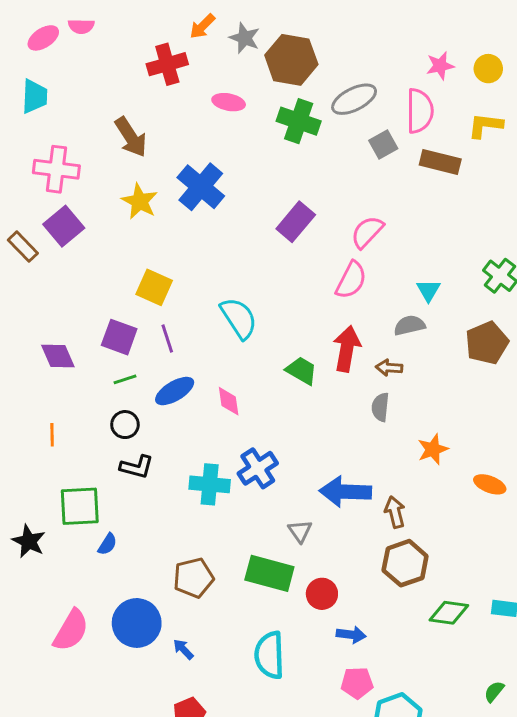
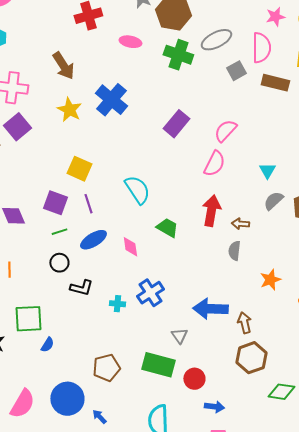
gray semicircle: (409, 325) -> (273, 201), moved, turned -30
green trapezoid: (302, 371) -> (167, 228), moved
black L-shape: (137, 467) -> (81, 288), moved
cyan cross: (210, 484) -> (117, 304), size x0.6

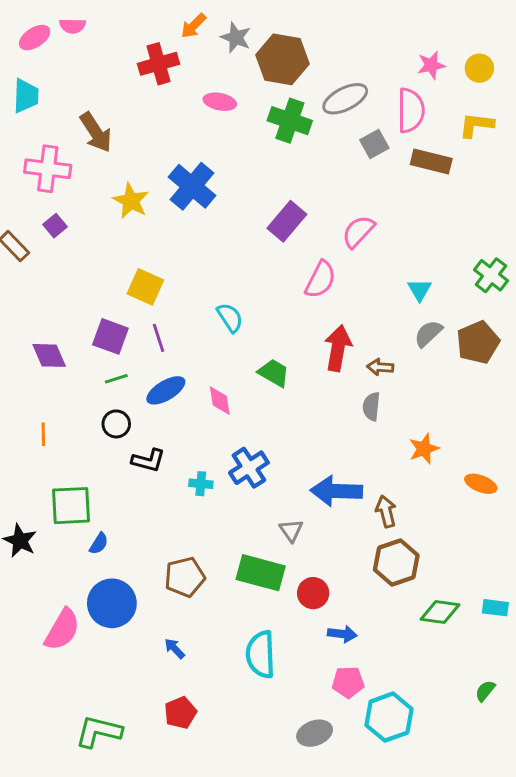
brown arrow: (63, 66) -> (96, 132), moved
purple square: (17, 127) -> (55, 226), size x0.6
pink semicircle: (214, 164) -> (320, 280), moved
cyan semicircle: (137, 190) -> (230, 318), size x0.7
blue circle: (67, 399) -> (112, 603), moved

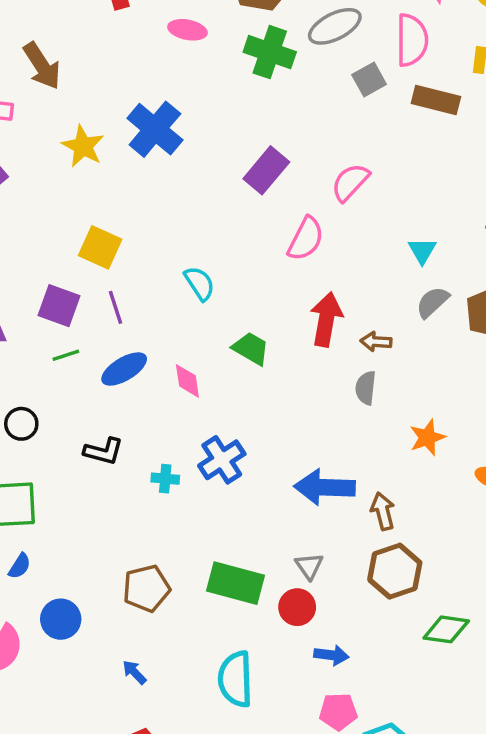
black circle: (116, 424) -> (21, 424), moved
gray triangle: (291, 530) -> (309, 566), moved
blue semicircle: (99, 544) -> (20, 566), moved
blue circle: (112, 603) -> (61, 619), size x0.7

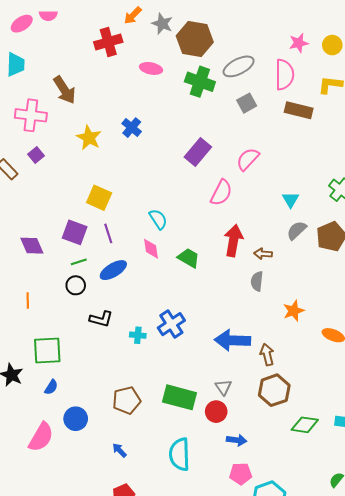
gray square: (369, 79) -> (247, 103), moved
blue cross: (155, 129) -> (132, 128), size x0.6
pink diamond: (187, 381) -> (151, 249), moved
black circle: (21, 424) -> (76, 285), moved

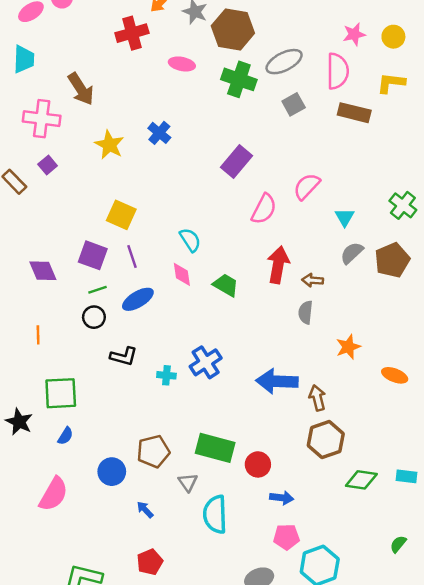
pink semicircle: (248, 159) -> (307, 186), moved
gray triangle: (223, 387) -> (188, 482), moved
blue circle: (76, 419) -> (112, 472), moved

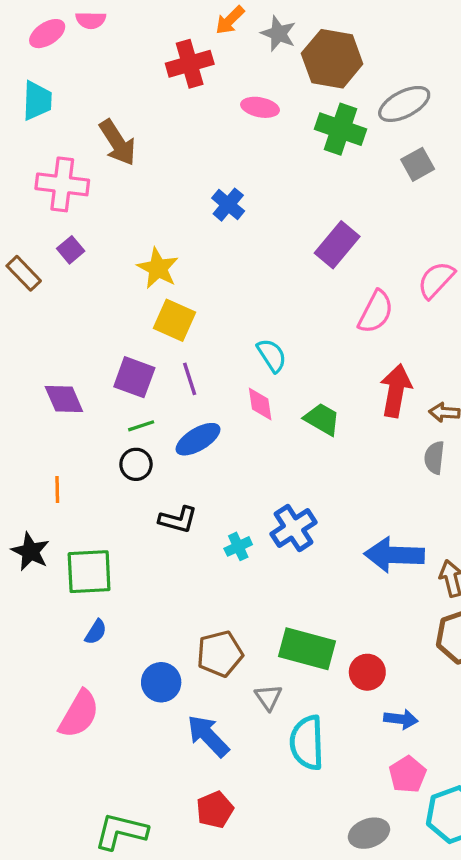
yellow star: (109, 145) -> (158, 268), moved
cyan cross: (166, 375) -> (238, 546), turned -30
black star: (19, 422) -> (30, 552), moved
blue arrow: (145, 510) -> (208, 736), size x1.8
pink pentagon: (286, 537) -> (408, 774), turned -30

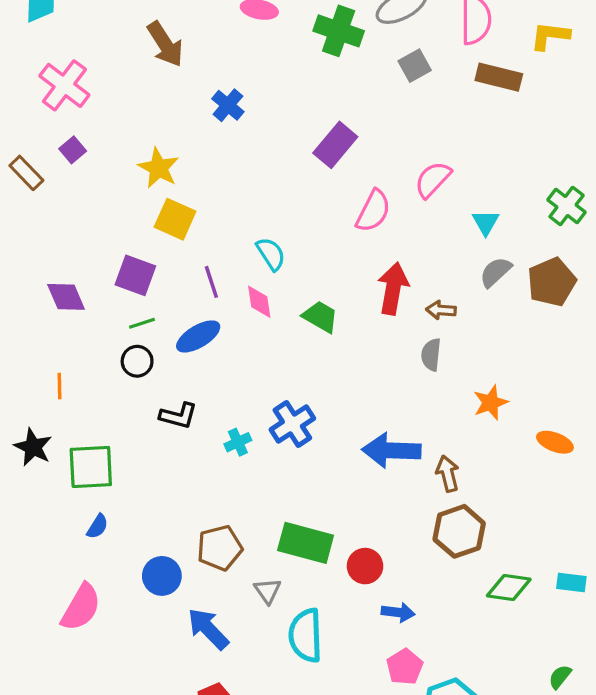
brown arrow: (118, 143) -> (165, 44), moved
pink cross: (62, 184) -> (64, 85), turned 30
purple line: (190, 379) -> (211, 282), moved

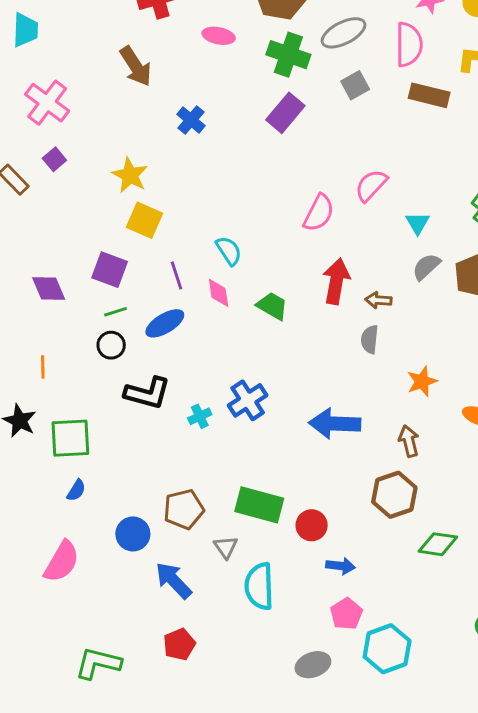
purple rectangle: (335, 145) -> (285, 113), moved
black L-shape: (178, 416) -> (147, 393), size x1.4
brown arrow: (448, 474) -> (409, 441), moved

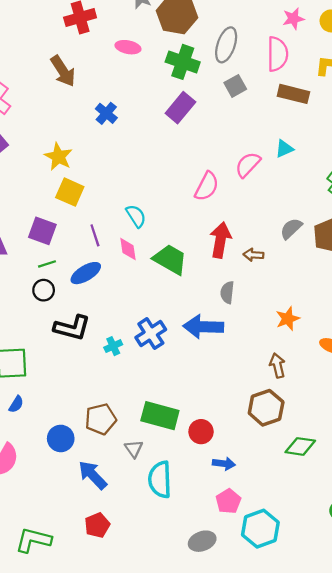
gray ellipse: (343, 33) -> (226, 45), turned -44
cyan triangle: (418, 223) -> (284, 149), moved, turned 36
green trapezoid: (272, 306) -> (170, 259), size x1.4
gray semicircle: (370, 339) -> (227, 292), moved
blue arrow: (335, 424) -> (203, 327), moved

